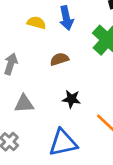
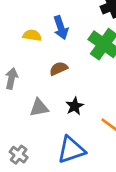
black star: (71, 99) -> (75, 106), turned -30
gray triangle: (24, 104) -> (39, 108), moved

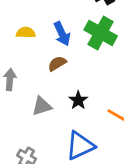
blue arrow: (61, 28) -> (62, 34), moved

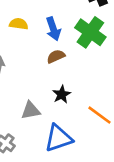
brown semicircle: (57, 64) -> (56, 56), moved
gray triangle: (42, 106) -> (31, 110), moved

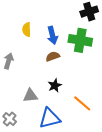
yellow semicircle: (19, 24) -> (27, 30), turned -104
green cross: (90, 32) -> (80, 40), turned -30

